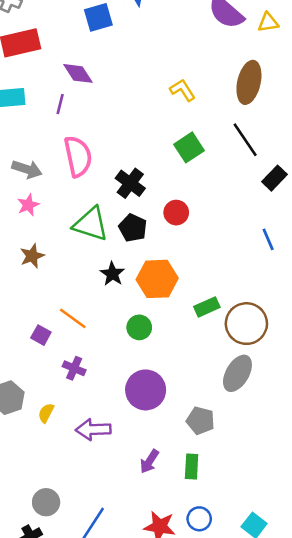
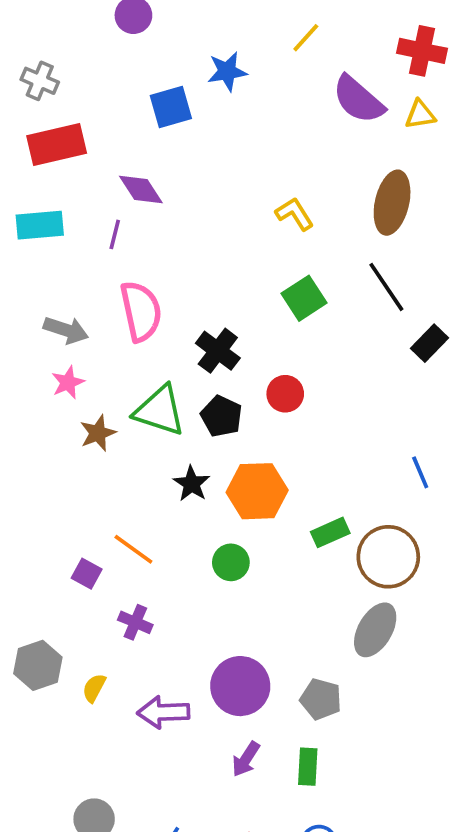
blue line: (268, 239) -> (420, 472), moved
brown star: (32, 256) -> (98, 433), moved
purple circle: (146, 390) -> (240, 686), moved

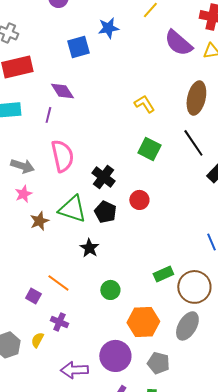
green square: (304, 298) -> (149, 149), turned -30
orange hexagon: (257, 491) -> (143, 322), moved
yellow semicircle: (94, 688) -> (37, 340), moved

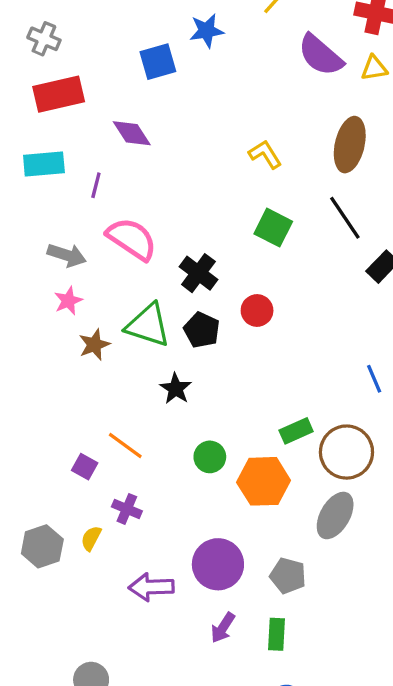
purple line: (48, 115) -> (96, 185), moved
pink semicircle: (62, 156) -> (132, 239), turned -44
orange hexagon: (143, 322) -> (264, 481), moved

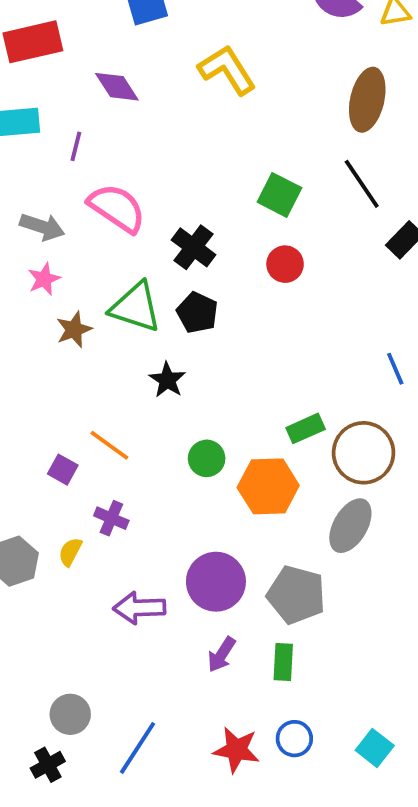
yellow L-shape: (265, 154) -> (227, 70), moved, size x1.5
red circle: (257, 310) -> (285, 264), moved
gray pentagon: (288, 576) -> (296, 595), size x1.4

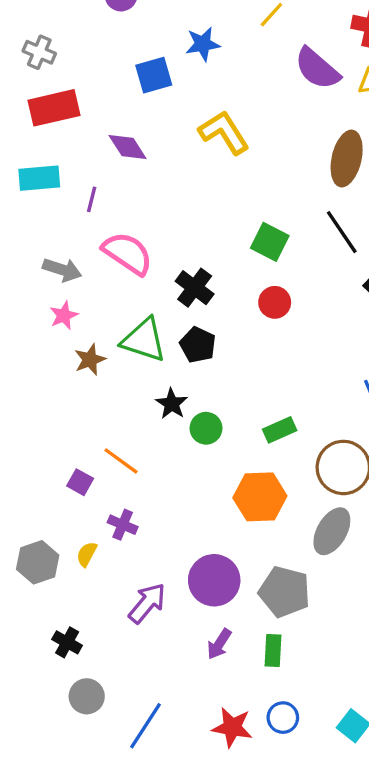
green rectangle: (306, 428) -> (280, 430), moved
green circle: (207, 458) -> (206, 428), moved
purple arrow: (139, 608) -> (147, 603), turned 132
black cross: (48, 765) -> (67, 642), moved, turned -32

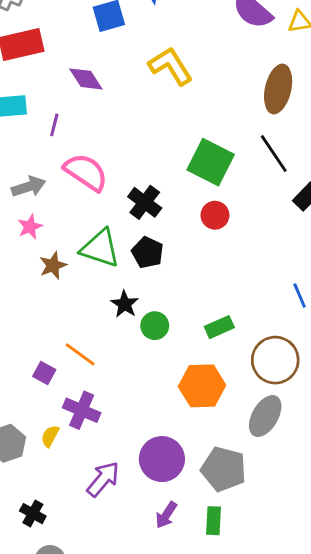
green square: (270, 242) -> (211, 162), size x1.4
gray arrow: (62, 270) -> (29, 187), turned -36
purple cross: (123, 525) -> (82, 410), size x1.4

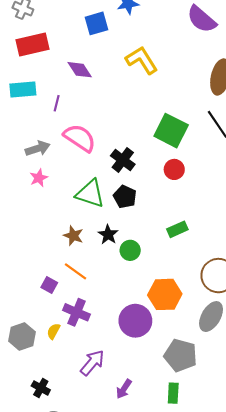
brown star: (53, 265) -> (73, 236), moved, turned -30
green rectangle: (219, 327) -> (177, 229), moved
purple circle: (162, 459) -> (135, 321), moved
purple arrow: (166, 515) -> (124, 389), moved

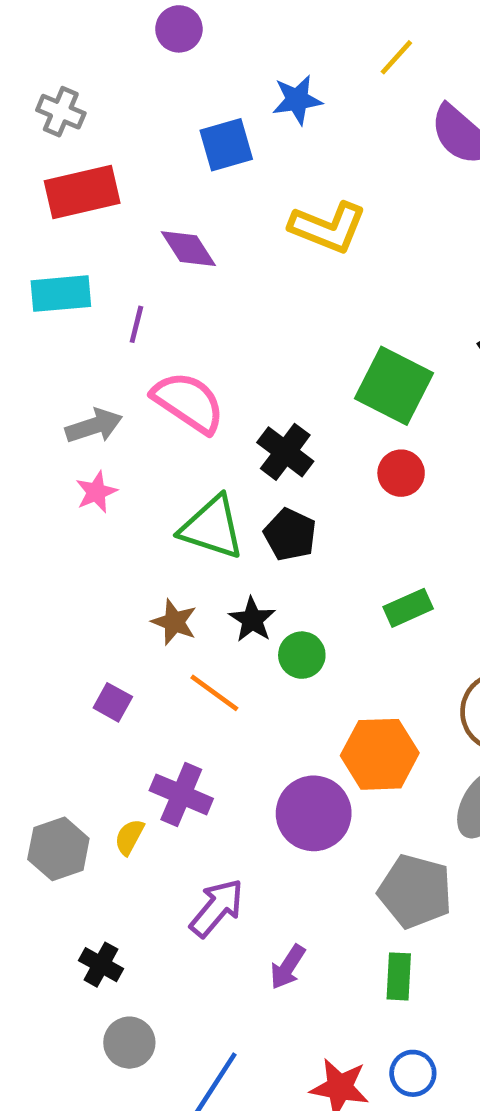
yellow L-shape: (142, 60) -> (328, 227), turned 144
orange line: (75, 271) -> (214, 693), moved
purple square: (49, 285) -> (113, 702), moved

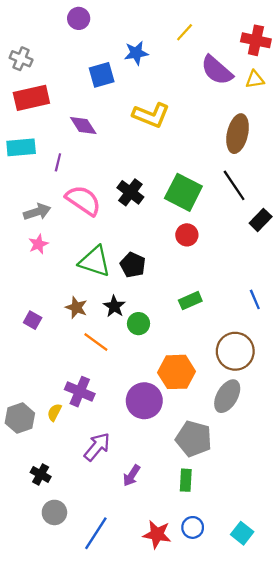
black cross: (285, 452) -> (130, 192), moved
purple square: (113, 702) -> (33, 320), moved

